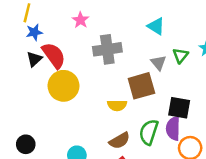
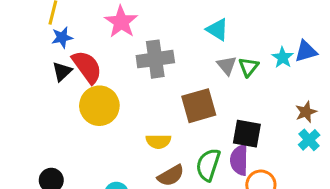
pink star: (81, 20) -> (121, 22), size x1.5
gray triangle: (158, 63) -> (227, 65), moved
yellow semicircle: (117, 105) -> (158, 141), moved

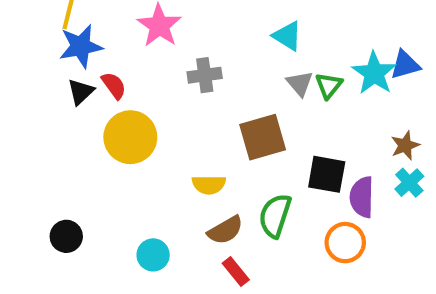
blue star: (62, 37) -> (81, 46), size x1.5
cyan star: (283, 58) -> (374, 73), size x1.5
gray cross: (155, 59) -> (205, 75), size x0.7
red semicircle: (87, 67) -> (114, 86), size x0.6
purple semicircle: (239, 160) -> (362, 197), moved

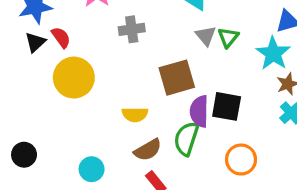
cyan star: (374, 73) -> (273, 53), moved
purple semicircle: (362, 197) -> (199, 111), moved

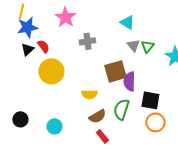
black square: (227, 106) -> (150, 100), moved
purple semicircle: (199, 111) -> (129, 81), moved
cyan circle: (92, 169) -> (54, 126), moved

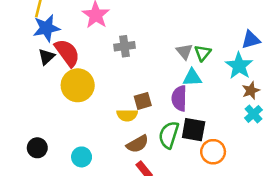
cyan triangle: (127, 22) -> (192, 78), moved, turned -35
red semicircle: (43, 46) -> (67, 53), size x1.6
brown square: (115, 71) -> (143, 101), moved, size x0.6
black square: (150, 100) -> (194, 130), moved

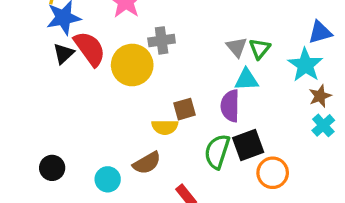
yellow circle: (78, 85) -> (132, 65), moved
black square: (194, 130) -> (248, 145), turned -30
brown semicircle: (138, 144) -> (147, 163), moved

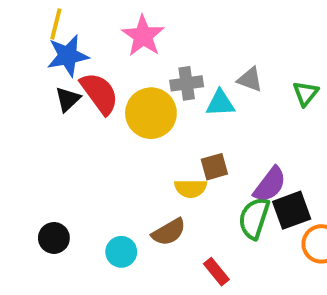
gray triangle: (237, 47) -> (250, 79), moved, turned -30
cyan triangle: (247, 80) -> (220, 103), moved
purple semicircle: (230, 106) -> (270, 184), moved, turned -144

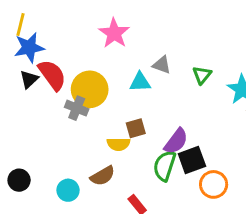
pink star: (143, 36) -> (114, 33), moved
gray cross: (187, 83) -> (77, 108), moved, turned 30

